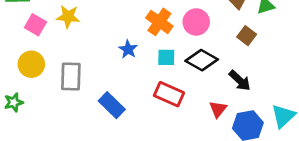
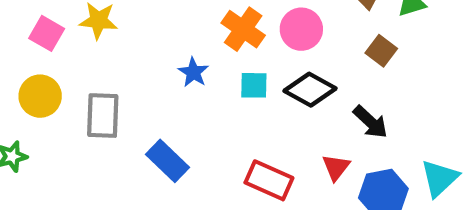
red rectangle: (169, 94) -> (269, 180), moved

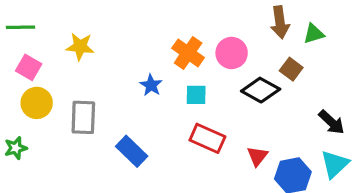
pink square: (47, 33) -> (29, 67), moved
black diamond: (310, 90) -> (261, 90), moved
black arrow: (370, 122) -> (331, 122), moved
red rectangle: (269, 180) -> (207, 138), moved

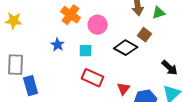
orange cross: (188, 53) -> (71, 15), moved
pink circle: (232, 53) -> (98, 25), moved
blue rectangle: (132, 151) -> (31, 86), moved, turned 30

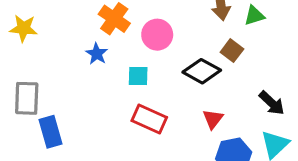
blue star: (58, 45) -> (97, 54), moved
red triangle: (124, 89) -> (213, 119), moved

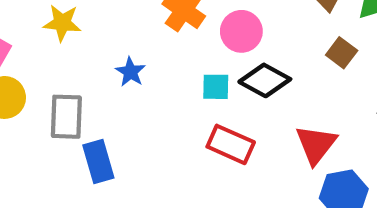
blue star: (97, 54) -> (130, 72), moved
black diamond: (202, 71) -> (265, 80), moved
red triangle: (213, 119) -> (316, 144), size x1.5

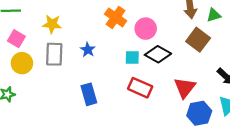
brown square: (342, 53) -> (198, 40), size x1.5
gray rectangle: (66, 117) -> (54, 54), moved
blue rectangle: (98, 161) -> (89, 94), moved

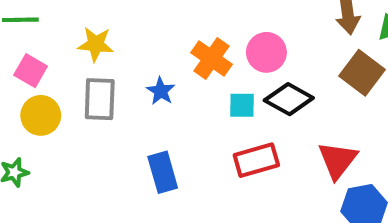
orange cross: (116, 17) -> (212, 58), moved
red rectangle: (140, 88) -> (256, 160), turned -40

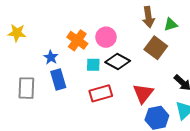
gray rectangle: (100, 99) -> (26, 88), moved
blue rectangle: (163, 172) -> (58, 80), moved

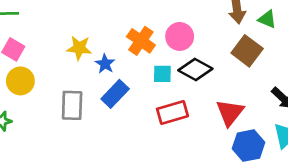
green triangle: (171, 24) -> (267, 19), turned 40
yellow star: (17, 33) -> (79, 48), moved
blue rectangle: (58, 80) -> (115, 94), turned 60

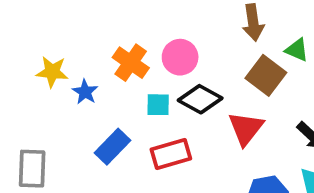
green triangle: (267, 19) -> (297, 50), moved
blue rectangle: (115, 94) -> (112, 147), moved
gray rectangle: (72, 105) -> (32, 169), moved
red triangle: (230, 113) -> (246, 128), moved

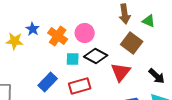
green triangle: (297, 50) -> (149, 21), moved
blue star: (85, 92) -> (33, 29), moved

